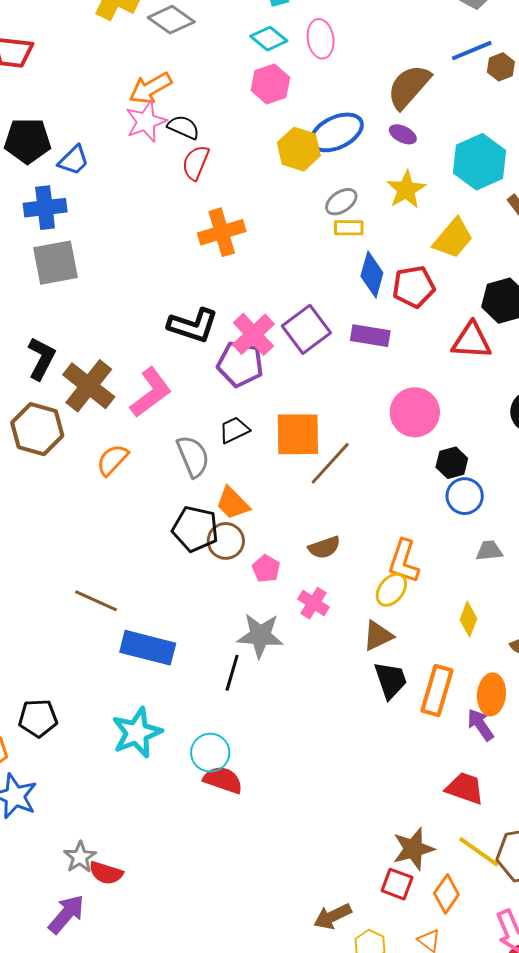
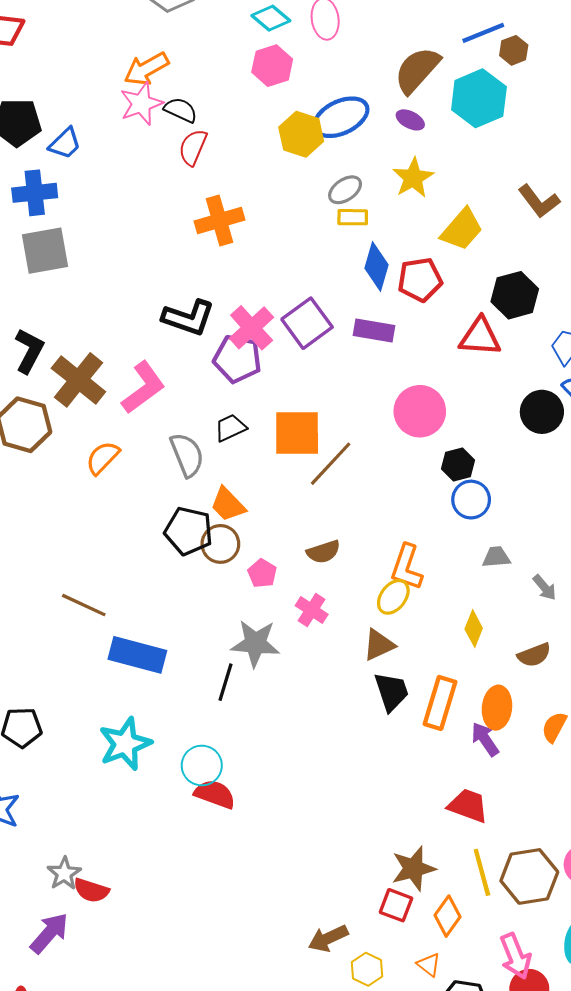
cyan hexagon: (480, 162) -> (479, 98), moved
yellow line: (479, 852) -> (482, 872), turned 39

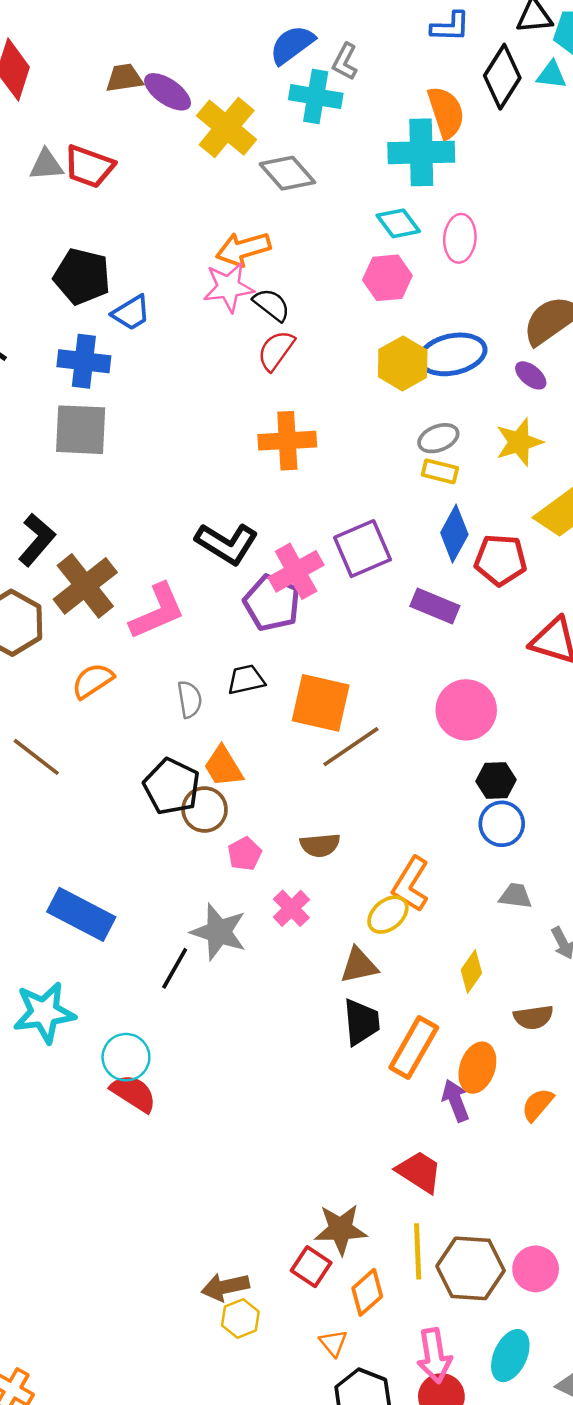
purple square: (307, 323) -> (363, 549), moved
gray semicircle: (187, 455) -> (190, 699), size x0.7
brown line: (84, 605) -> (36, 757), moved
yellow hexagon: (367, 969) -> (240, 1319), moved

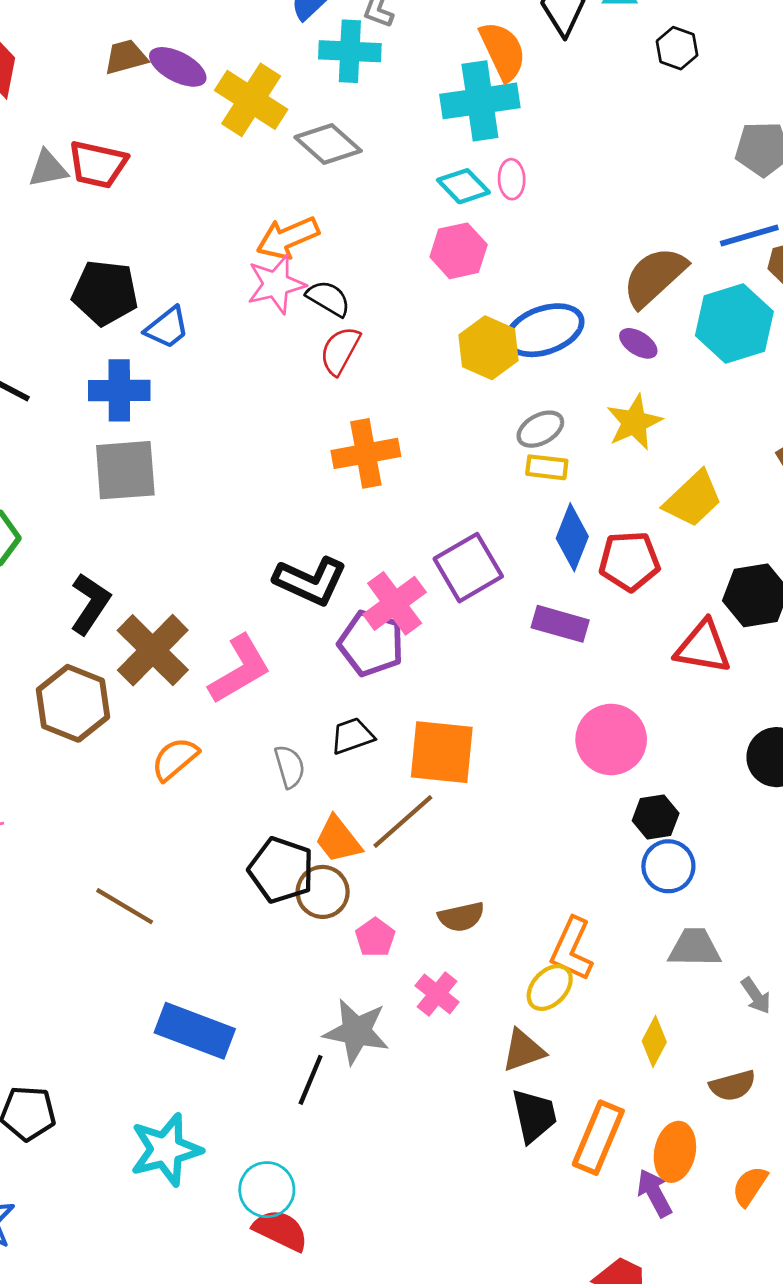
pink ellipse: (460, 238) -> (512, 179), moved, size x0.7
brown line: (351, 747) -> (403, 822), moved
brown line: (36, 757) -> (125, 906), moved
gray trapezoid: (516, 896) -> (695, 948), size x1.4

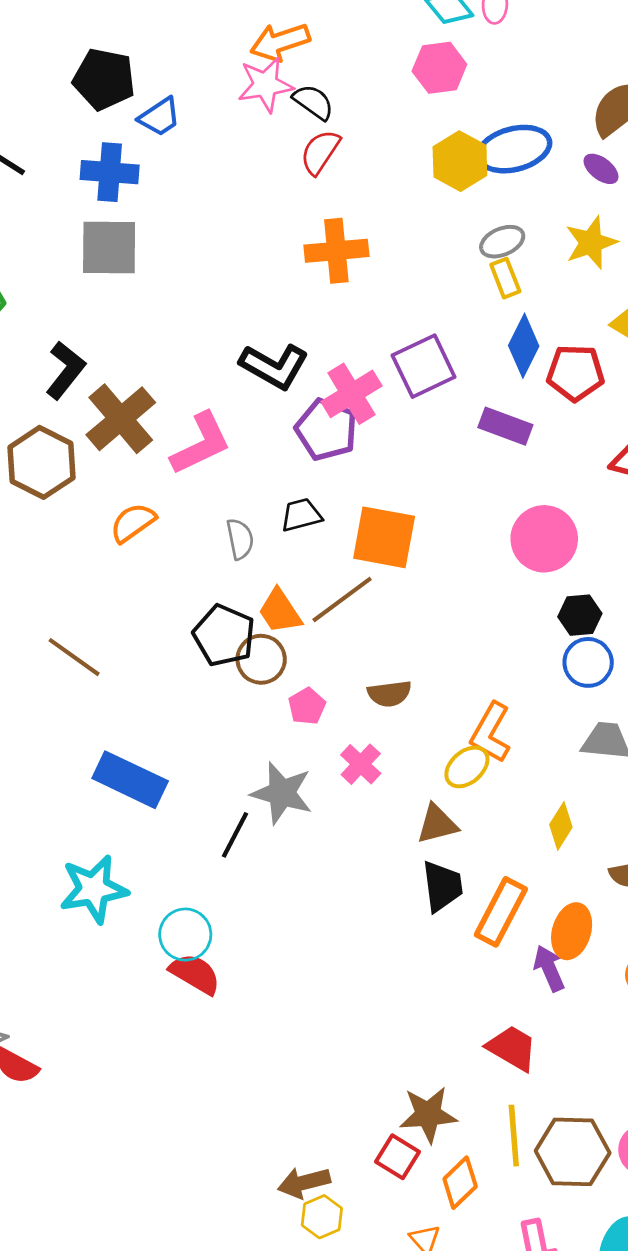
yellow rectangle: (547, 467) -> (505, 278), turned 57

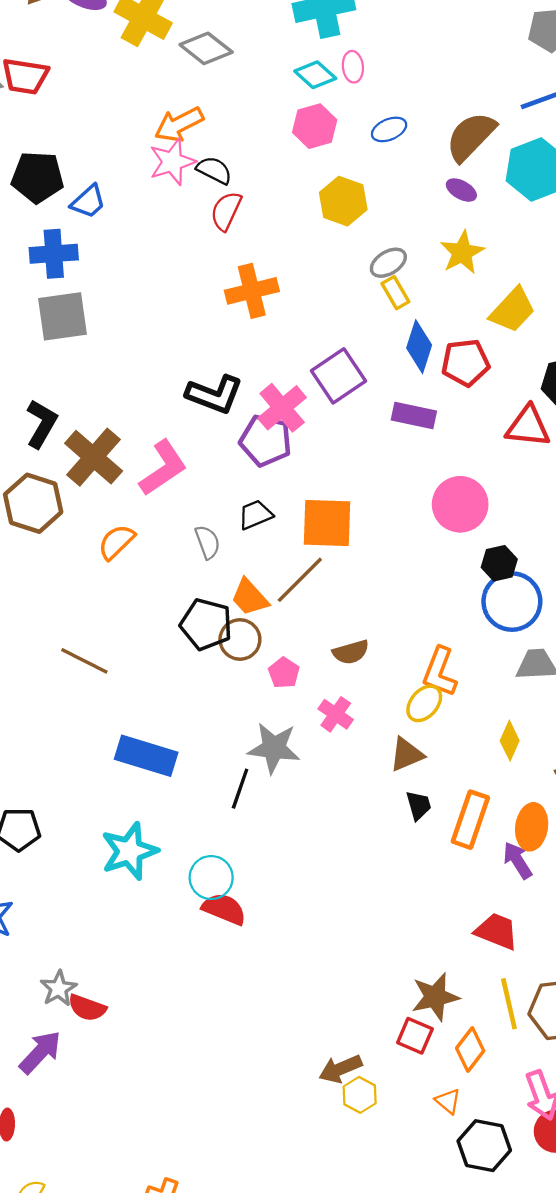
blue ellipse: (514, 149) -> (389, 129), moved, size x0.6
blue circle: (588, 662) -> (512, 602), size x1.4
black trapezoid: (442, 886) -> (419, 805), size x0.7

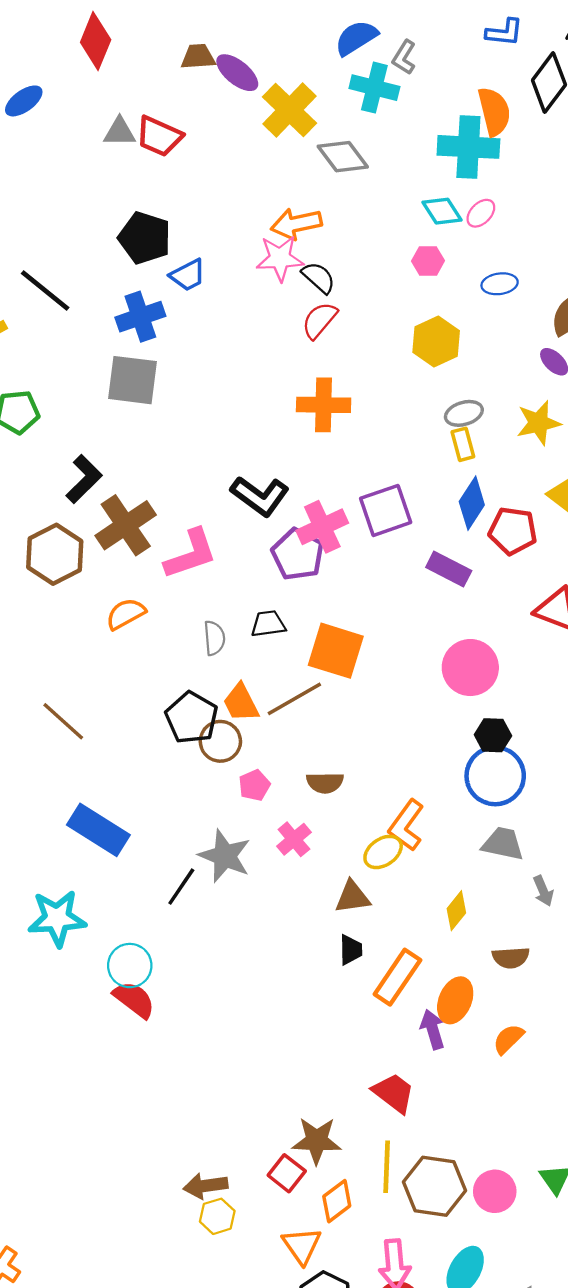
pink ellipse: (353, 67) -> (481, 213), turned 36
pink hexagon: (315, 126) -> (428, 261), size x0.7
blue cross: (54, 254) -> (140, 317), turned -30
orange triangle: (448, 1101) -> (302, 1246), size x1.5

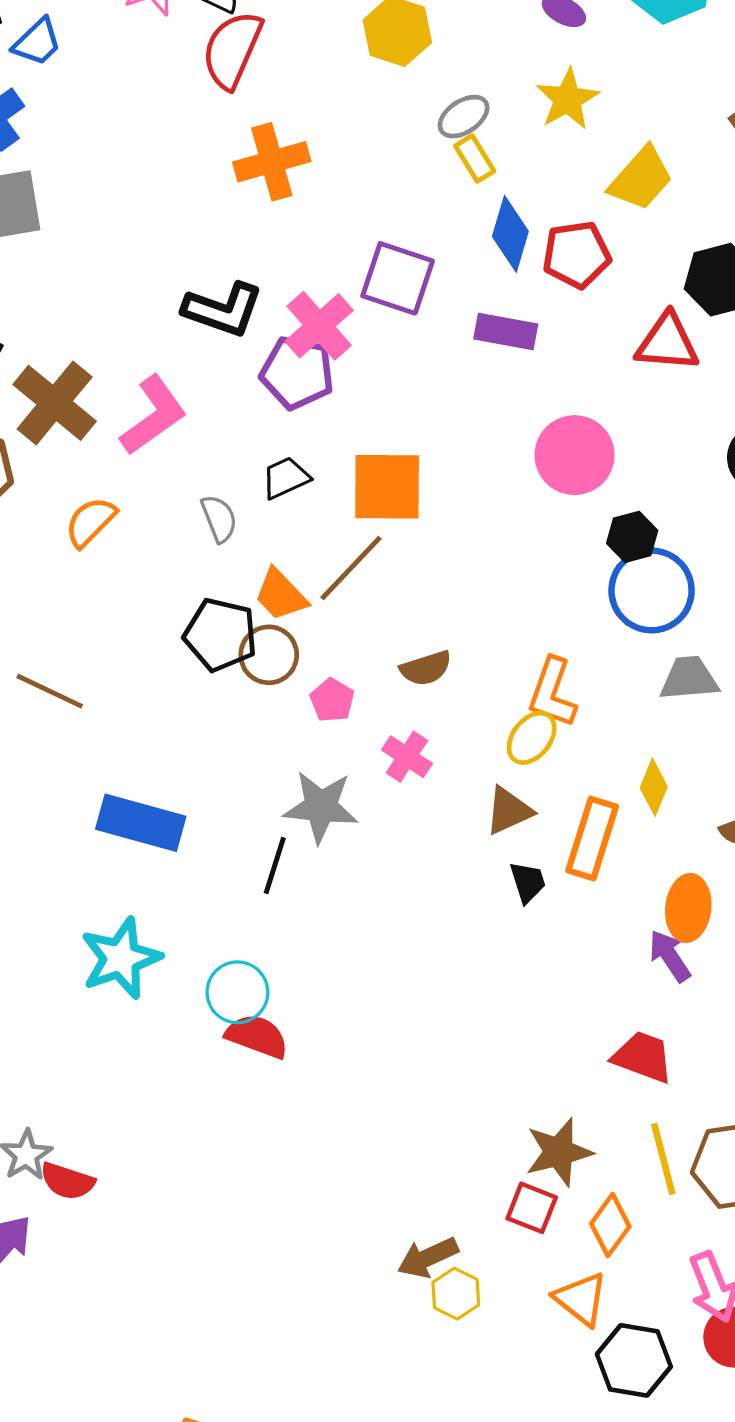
red semicircle: (319, 320) -> (232, 50), size x1.4
purple square: (386, 510) -> (398, 278), turned -36
orange rectangle: (397, 977) -> (592, 839), moved

